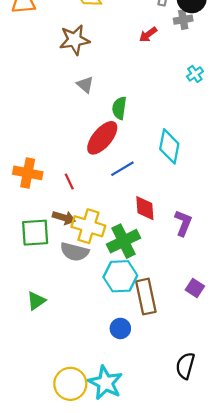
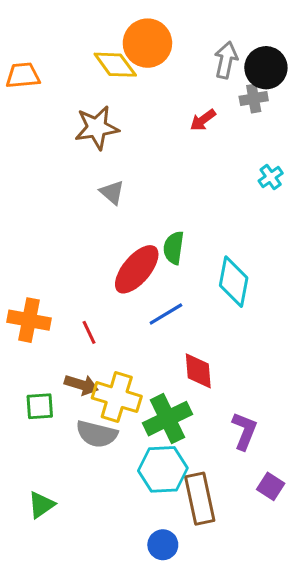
green semicircle: (119, 108) -> (174, 248), moved
purple L-shape: (183, 223) -> (244, 431), moved
green square: (35, 233) -> (40, 406), size x0.7

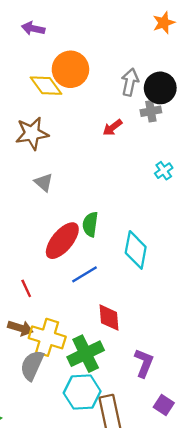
gray semicircle: (97, 434) -> (32, 365), turned 100

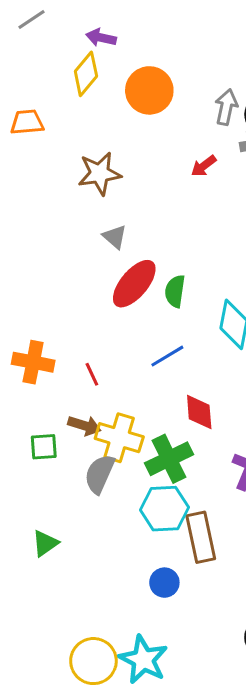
yellow diamond: (46, 86) -> (86, 74), moved, turned 76
red ellipse: (62, 241) -> (134, 284), moved

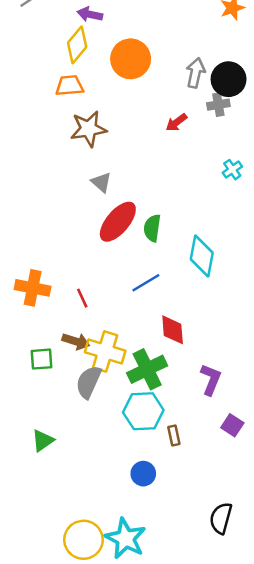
orange trapezoid: (27, 122) -> (69, 86), moved
brown rectangle: (201, 537) -> (174, 435), size x0.5

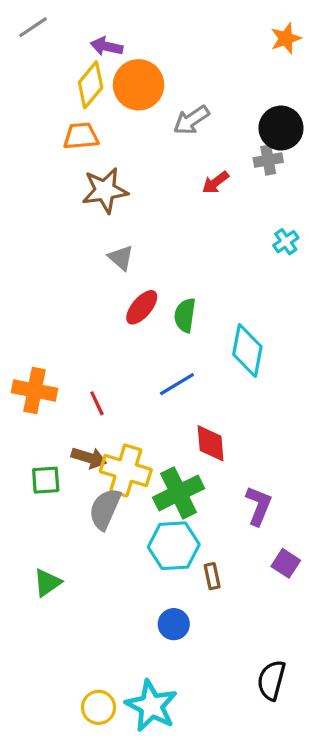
orange circle: (131, 59) -> (139, 85), moved
gray arrow: (195, 73) -> (191, 120), moved, turned -136
red ellipse: (118, 222) -> (142, 307), size x0.7
yellow circle: (83, 540) -> (99, 707), size x0.7

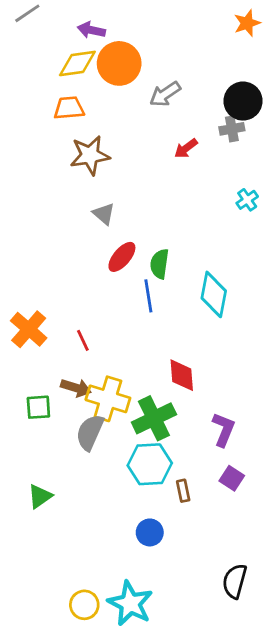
yellow diamond: (91, 85) -> (77, 63), turned 42
blue line: (177, 384) -> (148, 296), moved, turned -68
orange cross: (35, 391) -> (29, 329), turned 30
purple square: (286, 563) -> (232, 478), moved

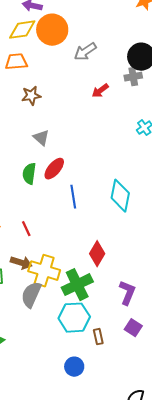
brown star: (90, 155) -> (31, 96), size x0.7
green semicircle: (159, 264) -> (29, 174), moved
red diamond: (182, 375) -> (97, 254), turned 35

